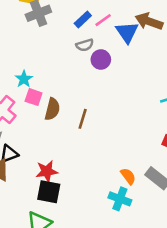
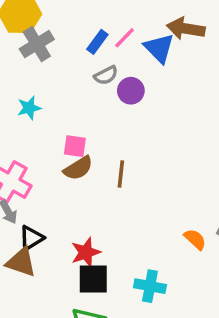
cyan star: (24, 79) -> (29, 108), moved, turned 30
pink square: (34, 97) -> (75, 146), moved
brown semicircle: (52, 109) -> (78, 168), turned 55
cyan cross: (120, 199) -> (150, 286), moved

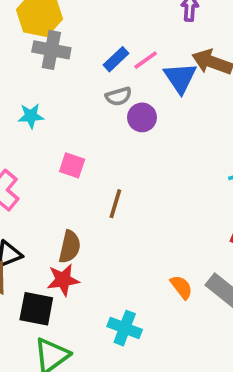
gray cross: (37, 44) -> (51, 50), turned 32
brown semicircle: (78, 168) -> (70, 247), moved, turned -56
black square: (93, 279) -> (36, 309), moved

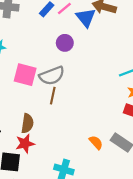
gray semicircle: (119, 96) -> (52, 76), moved, size x1.6
pink square: (72, 165) -> (25, 75), size x1.5

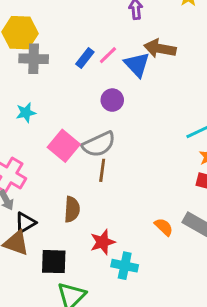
pink square: (25, 75) -> (64, 146), turned 30
red star: (25, 144) -> (103, 242), moved

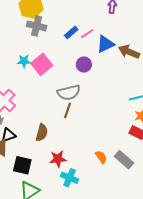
brown arrow: (160, 48) -> (129, 52), moved
blue triangle: (137, 65) -> (105, 44), turned 36
pink square: (64, 146) -> (42, 64), moved

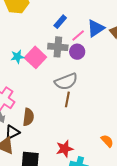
gray cross: (37, 26) -> (58, 47), moved
pink line: (87, 34) -> (78, 36), moved
brown semicircle: (42, 133) -> (28, 117), moved

